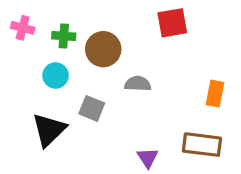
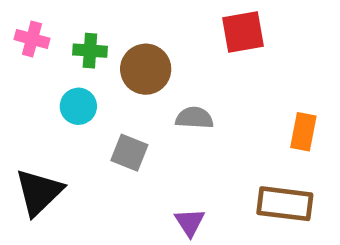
black triangle: (49, 130) -> (39, 192), moved
purple triangle: (148, 158) -> (190, 222), moved

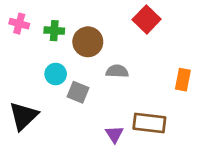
red square: (243, 32) -> (147, 19), turned -36
cyan circle: (78, 106) -> (56, 74), moved
brown rectangle: (285, 204) -> (149, 123), moved

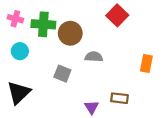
green cross: (54, 31) -> (43, 24), size x1.5
cyan circle: (56, 74) -> (20, 51), moved
brown rectangle: (149, 123) -> (120, 98), size x0.7

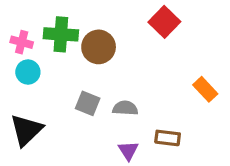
pink cross: (15, 19) -> (22, 42), moved
gray semicircle: (94, 57) -> (125, 108), moved
orange rectangle: (146, 63) -> (205, 89), turned -54

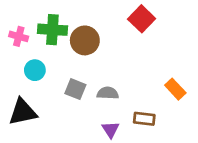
cyan circle: (28, 72) -> (35, 70), moved
orange rectangle: (205, 89) -> (175, 89), moved
black triangle: (26, 130) -> (23, 112), turned 32

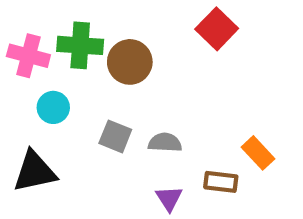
pink cross: (19, 36) -> (28, 56), size x1.4
orange rectangle: (175, 89) -> (258, 153), moved

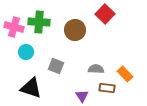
brown circle: (130, 62) -> (75, 30), moved
gray semicircle: (165, 143) -> (96, 69), moved
black triangle: (35, 172) -> (31, 88), moved, turned 30

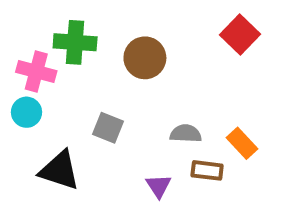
red square: (105, 14) -> (240, 35), moved
pink cross: (14, 27) -> (36, 71), moved
cyan circle: (26, 52) -> (26, 112), moved

